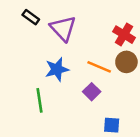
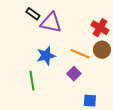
black rectangle: (31, 17) -> (33, 14), moved
purple triangle: (63, 28) -> (51, 23), turned -35

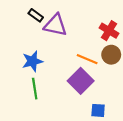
blue star: (46, 56) -> (32, 61), moved
purple square: (74, 74) -> (81, 81), size x1.6

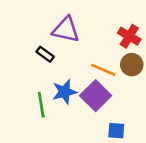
black rectangle: (36, 15) -> (45, 54), moved
blue star: (32, 61) -> (65, 92), moved

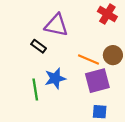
red cross: (129, 36) -> (107, 14), moved
purple square: (96, 96) -> (97, 81), moved, turned 30

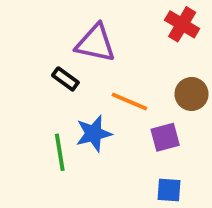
orange line: (89, 60) -> (129, 102), moved
purple square: (97, 81) -> (165, 137), size x0.7

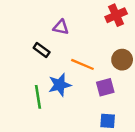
red cross: (182, 24) -> (116, 15), turned 35
purple triangle: (96, 43) -> (61, 27), size x0.6

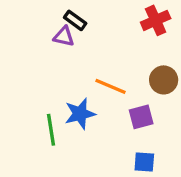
purple triangle: (61, 27) -> (64, 37), moved
black rectangle: (42, 50) -> (75, 20), moved

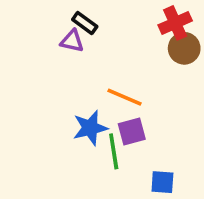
brown circle: (164, 80) -> (184, 48), moved
purple square: (141, 117) -> (132, 131), moved
green line: (51, 130) -> (114, 151), moved

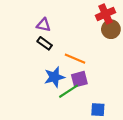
black rectangle: (85, 23) -> (45, 43), moved
green line: (114, 151) -> (69, 91), turned 66

